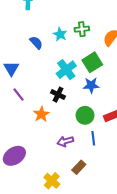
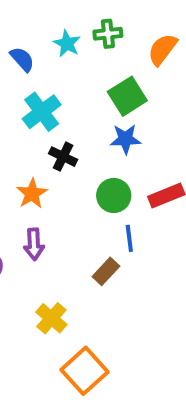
cyan cross: (66, 70) -> (42, 112), moved
purple arrow: (65, 141) -> (34, 244), moved, turned -77
brown rectangle: (79, 167) -> (106, 271), moved

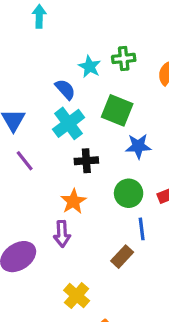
blue semicircle: (22, 59) -> (65, 89), moved
green square: (127, 96) -> (117, 110), moved, turned -36
black cross: (63, 157) -> (86, 161), turned -30
orange star: (32, 194) -> (73, 201), moved

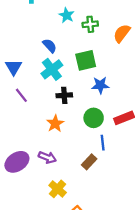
cyan star: (90, 67) -> (67, 15), moved
green square: (117, 110) -> (86, 60), turned -35
purple arrow: (62, 234) -> (47, 157), moved, turned -66

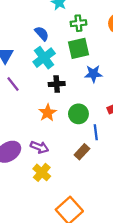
green cross: (90, 24) -> (78, 23), moved
green circle: (94, 118) -> (78, 114), moved
yellow cross: (58, 189) -> (42, 172), moved

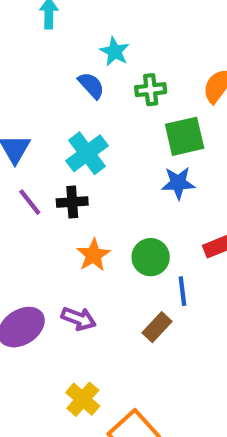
blue semicircle: (42, 34) -> (91, 85), moved
green square: (78, 48) -> (185, 136), moved
black cross: (57, 84) -> (72, 202), moved
yellow cross: (42, 172) -> (83, 399), moved

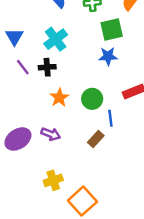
yellow cross: (83, 399) -> (53, 180), turned 30

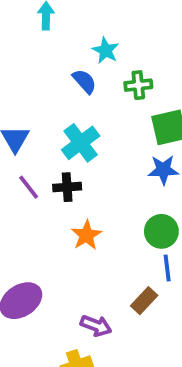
green circle: (92, 99) -> (161, 231), moved
purple arrow: (51, 134) -> (96, 326), moved

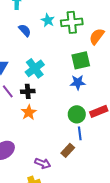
blue semicircle: (84, 81) -> (25, 30), moved
green cross: (138, 85) -> (72, 22), moved, size x1.5
orange star: (86, 235) -> (29, 112), moved

